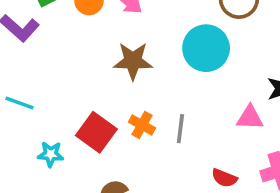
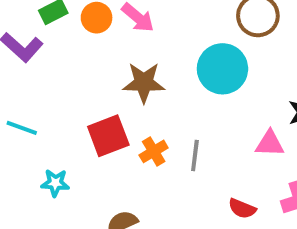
orange cross: (142, 125) -> (154, 151), turned 30
red square: (96, 132) -> (108, 136), moved, turned 33

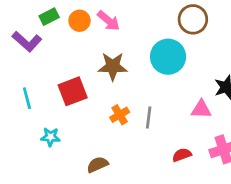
cyan line: (22, 128) -> (27, 98), turned 55
red square: (108, 136) -> (73, 91), moved
red semicircle: (242, 209) -> (182, 155), turned 138

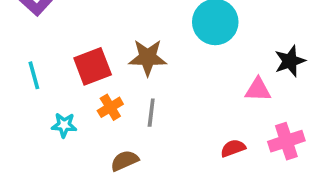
brown star: (113, 66) -> (148, 58), moved
orange cross: (120, 115) -> (110, 107), moved
gray line: (149, 118) -> (151, 113), moved

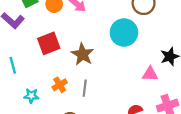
brown star: (148, 58) -> (83, 54), turned 30
red square: (93, 66) -> (49, 43), moved

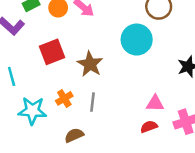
pink triangle: (150, 74) -> (155, 103), moved
cyan star: (31, 96) -> (32, 111), size x1.6

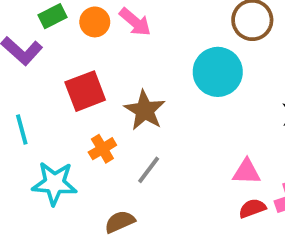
orange cross: (64, 98) -> (102, 149), moved
gray line: (92, 102) -> (149, 170), turned 30
red semicircle: (149, 127) -> (252, 208), moved

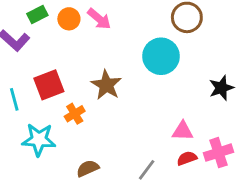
red square: (85, 91) -> (49, 85), moved
gray line: (149, 170) -> (147, 170), moved

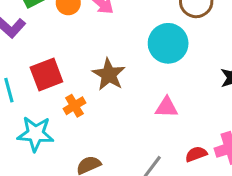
pink triangle: (183, 131) -> (167, 107), moved

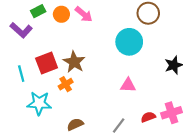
brown star: (109, 75) -> (74, 62), moved

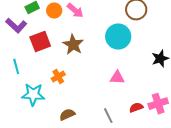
brown star: (74, 62) -> (73, 45), moved
red square: (47, 63) -> (40, 42), moved
gray line: (119, 125) -> (108, 116), turned -63

